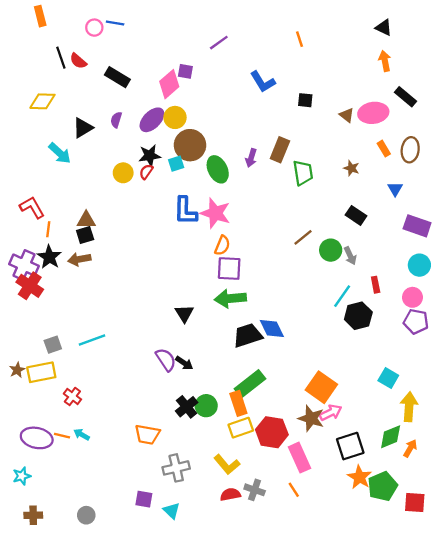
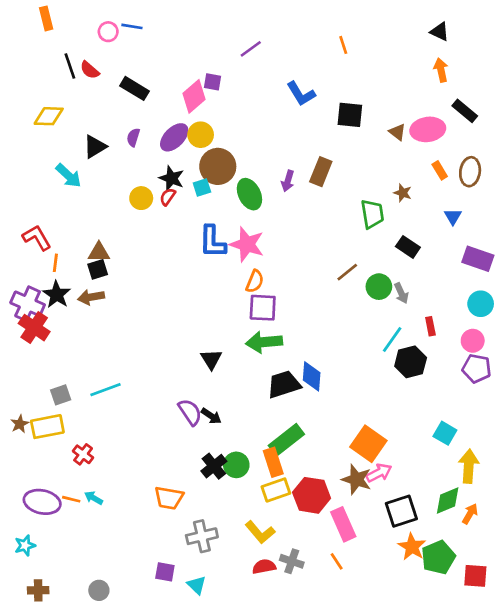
black square: (305, 100) -> (350, 115), size x1.5
black star: (150, 156) -> (172, 178), turned 30
green trapezoid: (303, 173) -> (372, 214), moved
blue diamond: (272, 328) -> (312, 376), turned 30

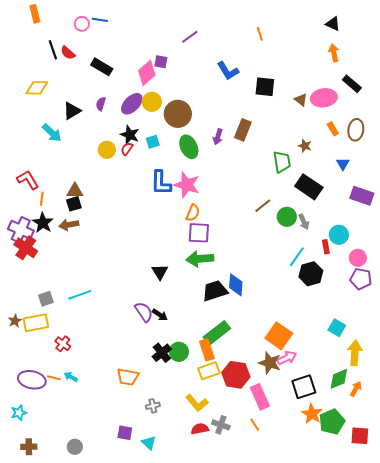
brown circle: (218, 166) -> (178, 114), moved
black rectangle: (408, 247) -> (309, 187), size x1.5
cyan circle: (481, 304) -> (339, 235), moved
gray cross: (202, 536) -> (153, 406), size x0.6

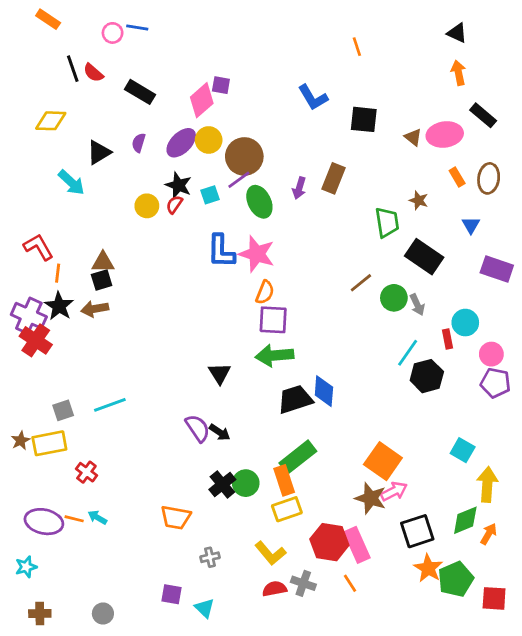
orange rectangle: (35, 14) -> (48, 19), turned -42
purple line: (190, 37) -> (239, 180), moved
red hexagon: (236, 375) -> (329, 542), moved

